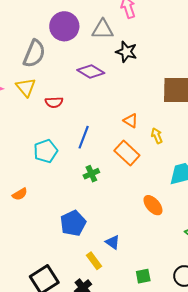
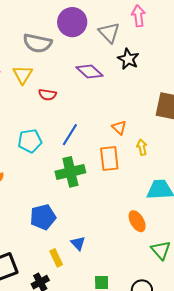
gray triangle: (103, 29) -> (109, 33), turned 35
gray semicircle: (34, 54) -> (37, 43), turned 68
orange rectangle: (127, 153) -> (109, 158), turned 30
green cross: (91, 174) -> (70, 172), size x1.8
orange ellipse: (153, 205) -> (137, 221), moved

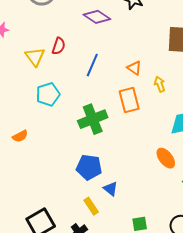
yellow triangle: (23, 75) -> (35, 57), moved
red semicircle: (47, 95) -> (59, 46), turned -72
blue line: (70, 135) -> (92, 65), moved
blue pentagon: (43, 217) -> (89, 167), moved, turned 30

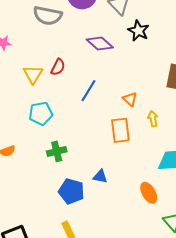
green cross: (93, 119) -> (57, 151), moved, size x0.7
blue triangle: (111, 189) -> (100, 176), moved, turned -35

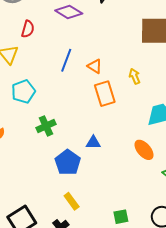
red semicircle: (58, 67) -> (28, 29), moved
orange triangle: (130, 99) -> (95, 66), moved
blue pentagon: (71, 191) -> (68, 162), turned 30

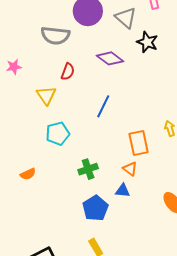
orange triangle: (95, 66) -> (130, 169), moved
green cross: (46, 126) -> (88, 169), moved

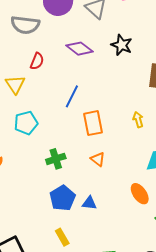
black star: (147, 42) -> (122, 45), moved
orange rectangle: (139, 143) -> (93, 123), moved
blue triangle: (123, 191) -> (89, 203), moved

